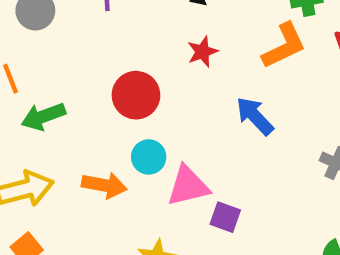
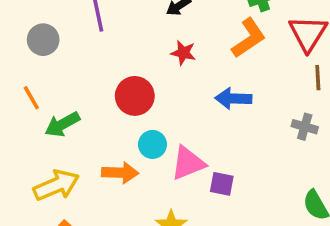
red star: (202, 52) -> (183, 53), turned -30
blue arrow: (255, 116) -> (233, 98), turned -36

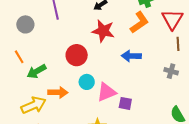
red star: (183, 53) -> (103, 31), size x1.6
orange arrow: (120, 173) -> (58, 92), moved

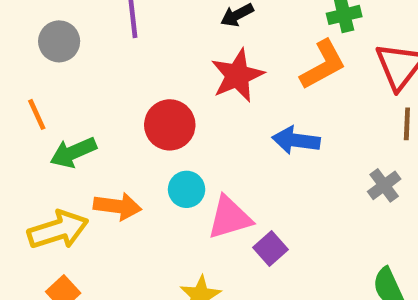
red star: (103, 31) -> (237, 75), turned 30
gray cross: (171, 71) -> (384, 185), turned 32
purple square: (125, 103) -> (271, 248), turned 32

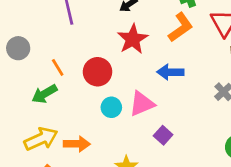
gray circle: (59, 41) -> (18, 48), moved
orange line: (37, 114) -> (58, 67), moved
orange arrow: (117, 206) -> (77, 144), moved
pink triangle: (230, 218) -> (142, 104), moved

